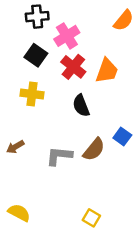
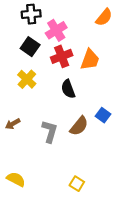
red cross: (73, 67) -> (62, 56), turned 30
yellow cross: (32, 94) -> (27, 79), turned 36
gray L-shape: (59, 156) -> (50, 131), turned 100

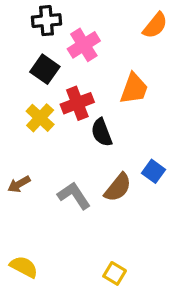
red cross: (62, 56) -> (77, 103), moved
gray L-shape: (50, 131) -> (74, 196), turned -50

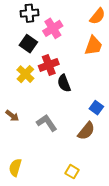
orange trapezoid: (134, 89) -> (93, 46), moved
brown arrow: (19, 184) -> (12, 116), turned -112
brown semicircle: (118, 187) -> (86, 131), moved
yellow semicircle: (24, 267) -> (15, 168), turned -102

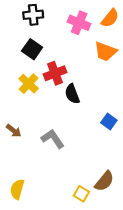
pink cross: (53, 28) -> (79, 23), moved, turned -36
orange trapezoid: (93, 46) -> (105, 51), turned 90
brown semicircle: (86, 131) -> (104, 181), moved

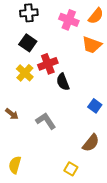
brown semicircle: (104, 181) -> (91, 143), moved

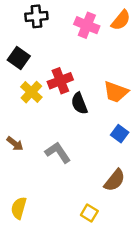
black square: (28, 43) -> (19, 58), moved
orange trapezoid: (92, 45) -> (116, 92), moved

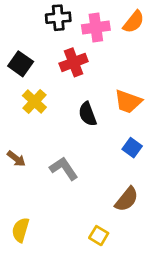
black cross: (36, 16) -> (58, 18), moved
pink cross: (87, 25) -> (96, 27), turned -30
red cross: (60, 81) -> (74, 62), moved

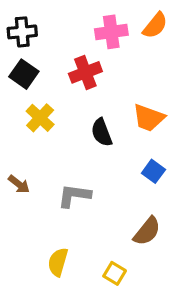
black cross: (58, 18) -> (22, 32), moved
gray L-shape: (64, 169) -> (74, 196), turned -48
yellow semicircle: (21, 230) -> (58, 262), moved

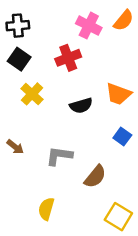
pink cross: (111, 32) -> (89, 26), turned 35
black semicircle: (102, 132) -> (81, 106), turned -85
brown semicircle: (147, 231) -> (95, 177), moved
yellow square: (115, 273) -> (118, 217), moved, size x1.5

